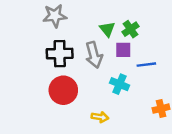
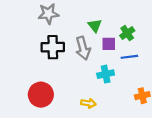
green cross: (130, 29) -> (127, 33), moved
cyan cross: (119, 84) -> (106, 74), turned -35
red circle: (63, 90) -> (41, 95), moved

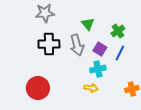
purple square: (109, 44) -> (100, 49), moved, turned 32
blue line: (129, 57) -> (120, 53), turned -56
yellow arrow: (88, 103) -> (91, 88), moved

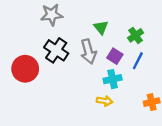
black cross: (49, 44) -> (56, 50), turned 35
red circle: (38, 88) -> (25, 69), moved

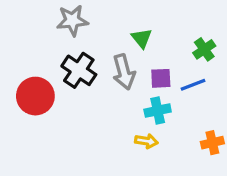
green cross: (136, 35) -> (204, 49), moved
purple square: (115, 56) -> (161, 78), turned -35
blue line: (138, 61) -> (193, 85), turned 42

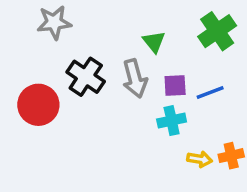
gray star: (72, 20) -> (54, 22), moved
green cross: (204, 49) -> (217, 31), moved, size x1.5
yellow arrow: (146, 141) -> (200, 159), moved

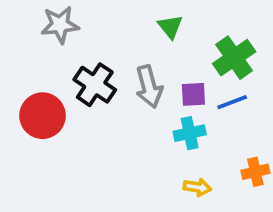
green cross: (217, 31) -> (234, 58), moved
green triangle: (154, 42) -> (170, 27), moved
yellow arrow: (200, 159) -> (197, 187), moved

